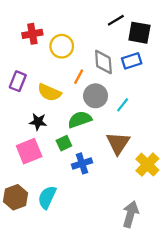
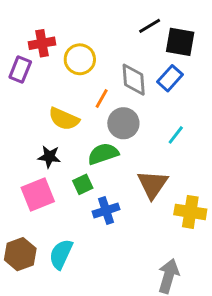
blue rectangle: (132, 61) -> (170, 78), turned -30
purple rectangle: (18, 81) -> (20, 69), moved
cyan line: (123, 105) -> (176, 135), moved
yellow cross: (147, 165) -> (190, 212), turned -35

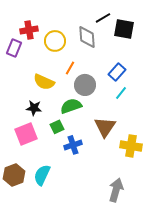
blue rectangle: (170, 78) -> (117, 72), moved
gray diamond: (134, 80) -> (87, 37), moved

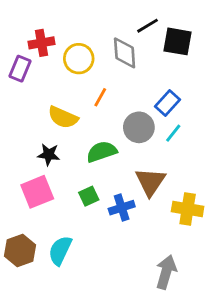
gray circle: (85, 85) -> (139, 127), moved
green square: (57, 127) -> (89, 196), moved
blue cross: (73, 145) -> (122, 208), moved

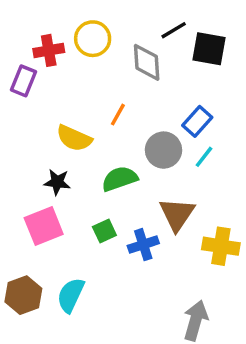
yellow circle: (79, 59) -> (93, 39), moved

